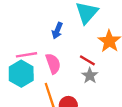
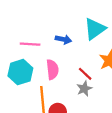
blue arrow: (57, 31) -> (63, 39), turned -112
pink line: (26, 55) -> (30, 44), moved

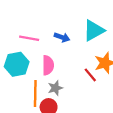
red line: (85, 74) -> (90, 75), moved
gray star: (84, 89) -> (55, 88), moved

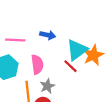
cyan triangle: (94, 30) -> (77, 50), moved
red line: (90, 75) -> (71, 66), moved

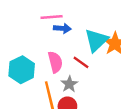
pink line: (15, 40) -> (52, 17), moved
red line: (71, 66) -> (81, 62), moved

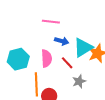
blue arrow: (62, 28) -> (62, 41), moved
gray star: (69, 84) -> (79, 81), moved

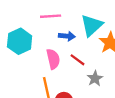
cyan triangle: (83, 48) -> (92, 25), moved
cyan hexagon: (18, 59) -> (20, 41), moved

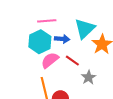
cyan hexagon: (20, 41) -> (40, 42), moved
pink semicircle: (53, 59) -> (50, 60), turned -114

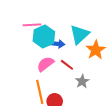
pink line: (47, 21) -> (32, 25), moved
cyan hexagon: (40, 42) -> (44, 36), moved

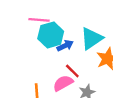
blue arrow: (58, 44) -> (65, 46), turned -40
pink semicircle: (45, 64) -> (63, 83), moved

